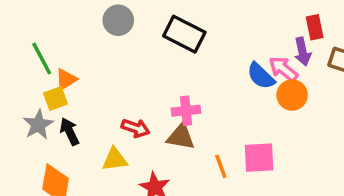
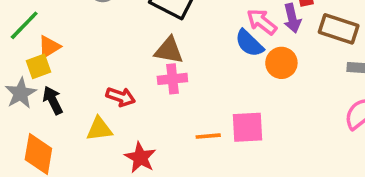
green line: (42, 59) -> (24, 25), turned 72
pink arrow: (283, 69) -> (262, 22), moved
brown triangle: (181, 137) -> (169, 50), moved
orange line: (221, 166) -> (208, 136), turned -75

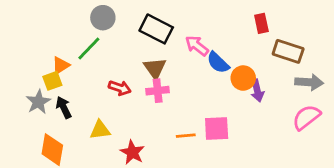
purple arrow: (292, 18) -> (257, 91), moved
pink arrow: (262, 22) -> (197, 46), moved
green line: (24, 25) -> (89, 49), moved
brown triangle: (169, 50) -> (155, 68), turned 45
red arrow: (121, 97) -> (120, 88), moved

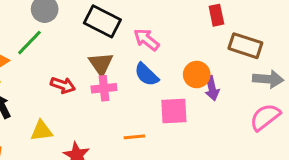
blue semicircle: (218, 63) -> (146, 75), moved
pink square: (217, 129) -> (174, 111), moved

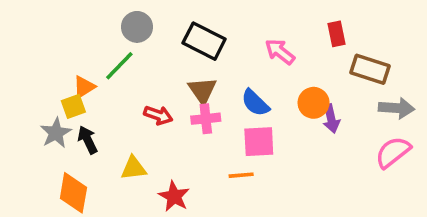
pink arrow: (146, 40) -> (280, 52), moved
pink square: (174, 111) -> (259, 142), moved

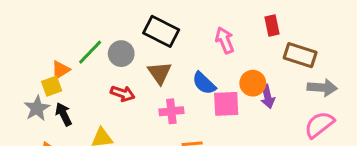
gray circle: (137, 27) -> (121, 54), moved
pink arrow: (280, 52) -> (225, 40), turned 30
pink cross: (206, 119) -> (171, 111), moved
pink square: (259, 142) -> (226, 104), moved

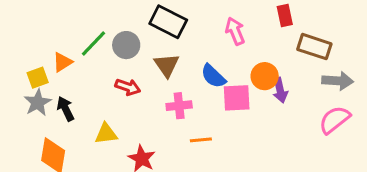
yellow square: (52, 86) -> (38, 78), moved

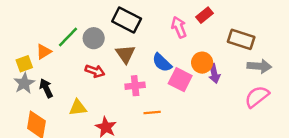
red rectangle: (285, 16) -> (205, 15), moved, turned 63
pink square: (237, 98) -> (180, 80), turned 30

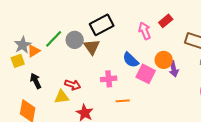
black rectangle: (127, 20) -> (102, 25), turned -55
brown triangle: (125, 54) -> (92, 47), moved
red arrow: (95, 71) -> (73, 85), moved
gray star: (24, 83) -> (23, 45), moved

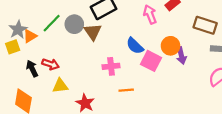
red arrow: (73, 85) -> (50, 64), moved

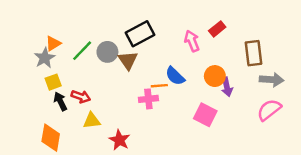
brown rectangle: (205, 25) -> (253, 53), turned 65
orange triangle: (30, 36) -> (53, 43), moved
yellow square: (13, 47) -> (53, 82), moved
pink square: (151, 61) -> (205, 115), moved
orange line: (126, 90) -> (159, 86), moved

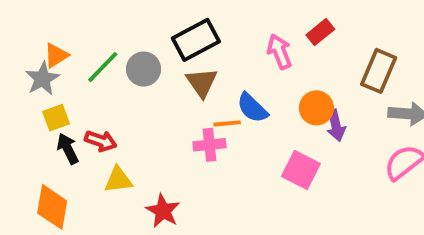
brown rectangle: (253, 53) -> (379, 71), turned 30
brown triangle: (128, 60) -> (202, 83), moved

